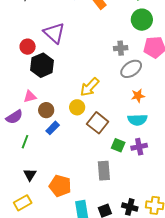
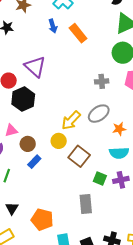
gray ellipse: (131, 69) -> (99, 114), moved

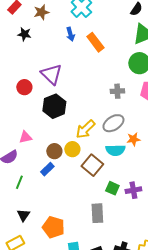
black hexagon: (23, 99) -> (54, 106), moved
brown circle: (28, 144) -> (54, 151), moved
cyan semicircle: (119, 153) -> (115, 150), moved

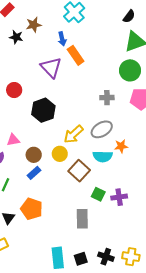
brown star: (41, 12) -> (34, 25), moved
orange rectangle: (95, 42) -> (76, 55), moved
purple triangle: (51, 74) -> (51, 67), moved
brown circle: (54, 151) -> (34, 155), moved
orange pentagon: (53, 227) -> (32, 209), moved

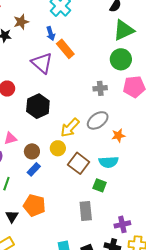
cyan semicircle: (103, 156) -> (109, 162), moved
purple cross: (119, 197) -> (122, 224), moved

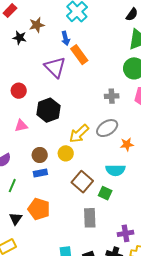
pink triangle: (10, 138) -> (21, 126), moved
brown square: (79, 163) -> (82, 182), moved
blue rectangle: (34, 169) -> (40, 173), turned 32

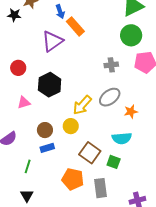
purple triangle: (55, 67) -> (52, 41), turned 45
green line: (12, 186) -> (28, 166), moved
orange pentagon: (39, 209) -> (73, 179), moved

